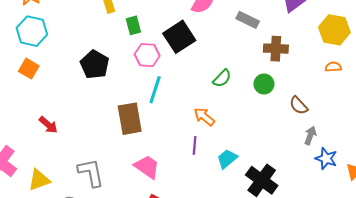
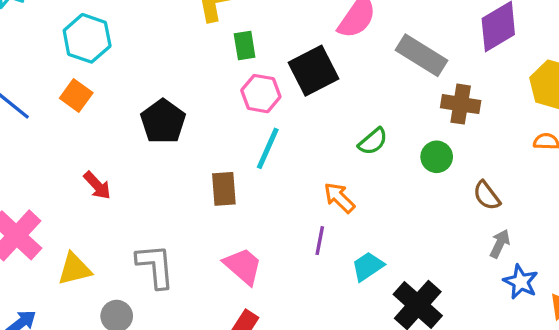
gray rectangle: (248, 20) -> (422, 55), size x1.4
black pentagon: (95, 65) -> (163, 121), moved
brown rectangle: (130, 119) -> (224, 189), size x0.7

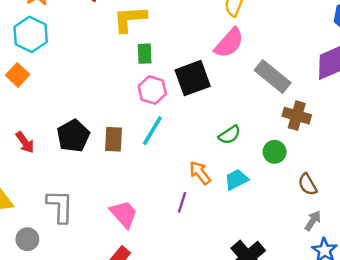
black pentagon: (163, 121) -> (73, 136), moved
brown rectangle: (224, 189) -> (113, 139), moved
cyan trapezoid: (368, 266) -> (236, 180), moved

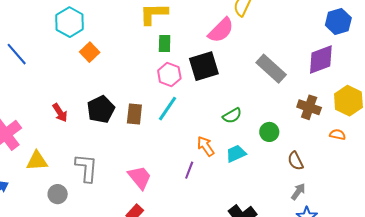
pink semicircle: (229, 43) -> (221, 30), moved
orange square: (18, 75) -> (90, 52), moved
brown cross: (297, 116) -> (309, 107), moved

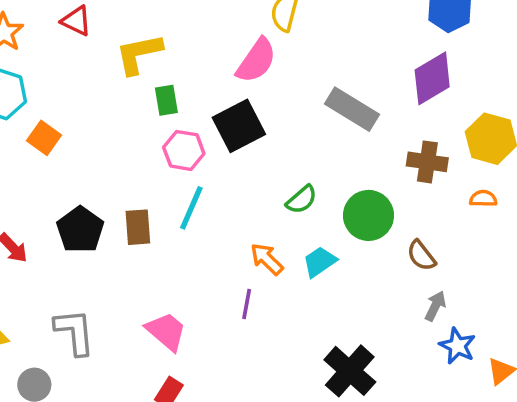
green circle: (269, 132) -> (369, 215), size x1.5

